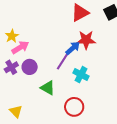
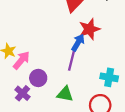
purple cross: (11, 67) -> (22, 93), moved
cyan cross: (81, 75) -> (109, 77), moved

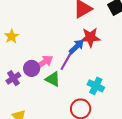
pink arrow: (21, 60) -> (44, 62), moved
green triangle: (65, 94) -> (53, 79), moved

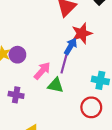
purple circle: (32, 68) -> (17, 55), moved
purple cross: (13, 78) -> (16, 95), turned -32

